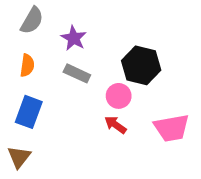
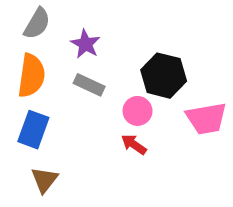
orange semicircle: (27, 65) -> (31, 76), size x1.6
pink trapezoid: (172, 128) -> (206, 118), moved
brown triangle: (19, 157) -> (44, 180), moved

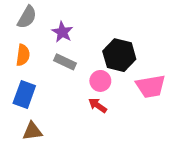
orange semicircle: (31, 76) -> (23, 55), size x0.7
brown triangle: (44, 180) -> (32, 131), turned 45

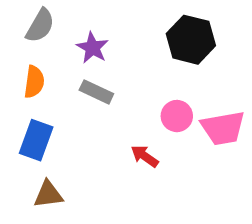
black hexagon: (119, 55) -> (191, 40), moved
pink circle: (100, 81) -> (177, 116), moved

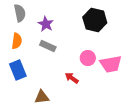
gray semicircle: (40, 26) -> (20, 13), turned -42
blue rectangle: (36, 140) -> (18, 70), turned -42
brown triangle: (48, 194) -> (42, 97), moved

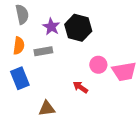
black hexagon: (95, 20) -> (78, 28), moved
gray rectangle: (48, 46) -> (43, 51), moved, turned -35

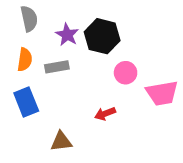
pink circle: (98, 65) -> (126, 73), moved
red arrow: (80, 87) -> (105, 114), turned -56

